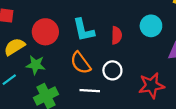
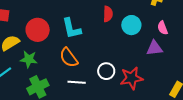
red semicircle: (116, 35) -> (108, 14), moved
white circle: (112, 70) -> (106, 71), moved

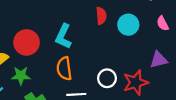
cyan L-shape: (71, 28) -> (63, 36), turned 45
purple triangle: (154, 48) -> (159, 60), moved
orange semicircle: (69, 58) -> (64, 69), turned 35

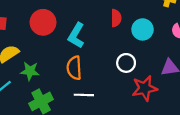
red circle: (27, 42) -> (43, 22), moved
white circle: (107, 78) -> (126, 63), moved

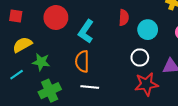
white circle: (126, 63) -> (140, 57), moved

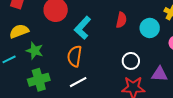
cyan circle: (148, 30) -> (150, 28), moved
white line: (90, 87) -> (78, 82), turned -42

